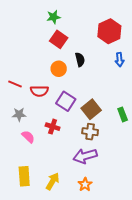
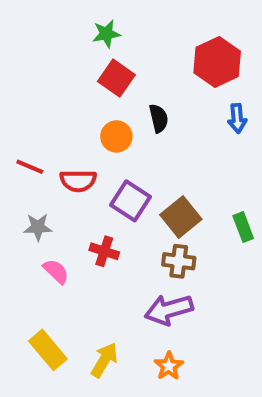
yellow rectangle: (24, 176) -> (48, 350), turned -36

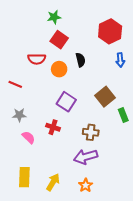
red semicircle: (78, 181) -> (37, 59), moved
brown square: (181, 217) -> (105, 97), moved
yellow rectangle: (48, 350) -> (24, 177), turned 42

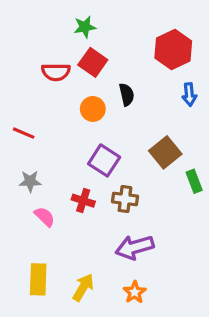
red semicircle: (37, 59) -> (56, 72), moved
brown cross: (91, 132) -> (125, 199), moved

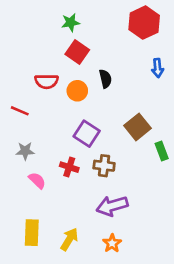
red hexagon: (173, 49) -> (144, 23), moved
red semicircle: (56, 72) -> (47, 81), moved
blue arrow: (189, 95) -> (158, 68), moved

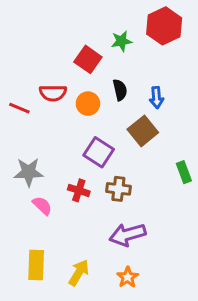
green star: (71, 23) -> (121, 41), moved
blue arrow: (158, 68) -> (156, 97), moved
red line: (20, 111) -> (19, 108), moved
brown square: (137, 127) -> (143, 131), moved
gray star: (25, 151) -> (29, 172), size x1.4

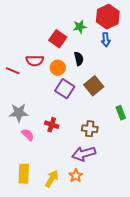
blue arrow: (156, 97) -> (106, 40), moved
purple square: (99, 152) -> (65, 89), moved
brown cross: (118, 189) -> (90, 129), moved
orange star: (128, 277) -> (76, 176), moved

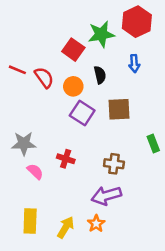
green star: (80, 27) -> (101, 34), size x1.5
blue arrow: (106, 40) -> (134, 64), moved
red semicircle: (35, 61) -> (44, 77), turned -126
red line: (13, 71) -> (17, 70), moved
brown square: (94, 86) -> (119, 109), turned 36

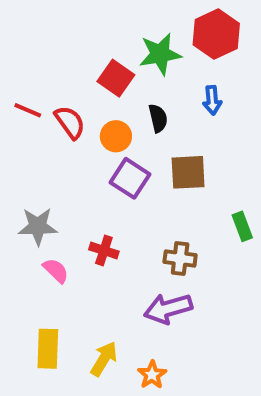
orange star: (96, 224) -> (152, 375), moved

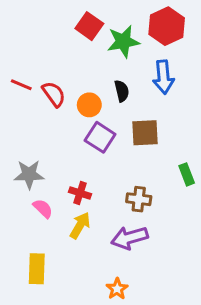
red square: (116, 78) -> (89, 26), moved
blue arrow: (212, 100) -> (163, 77), size x1.5
yellow arrow: (104, 359) -> (80, 225), moved

